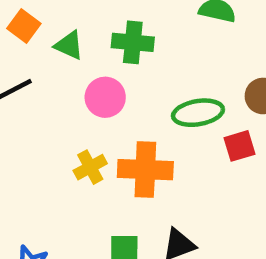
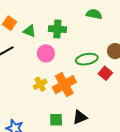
red square: (240, 146) -> (105, 73), turned -32
orange cross: (145, 170) -> (64, 85), turned -30

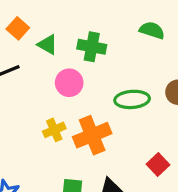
red square: (105, 73) -> (158, 165), moved

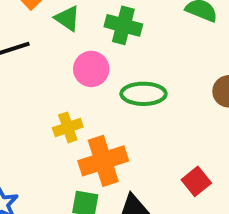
green ellipse: (132, 99) -> (143, 94), moved
orange cross: (92, 135) -> (103, 161), moved

